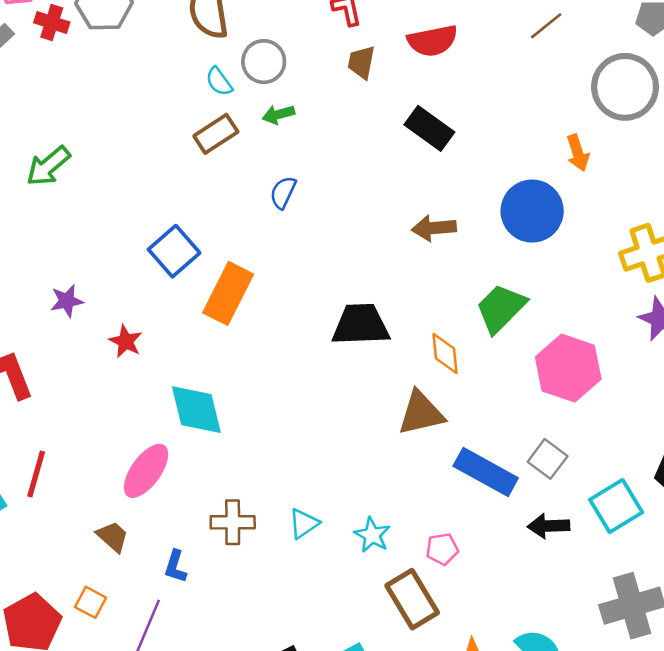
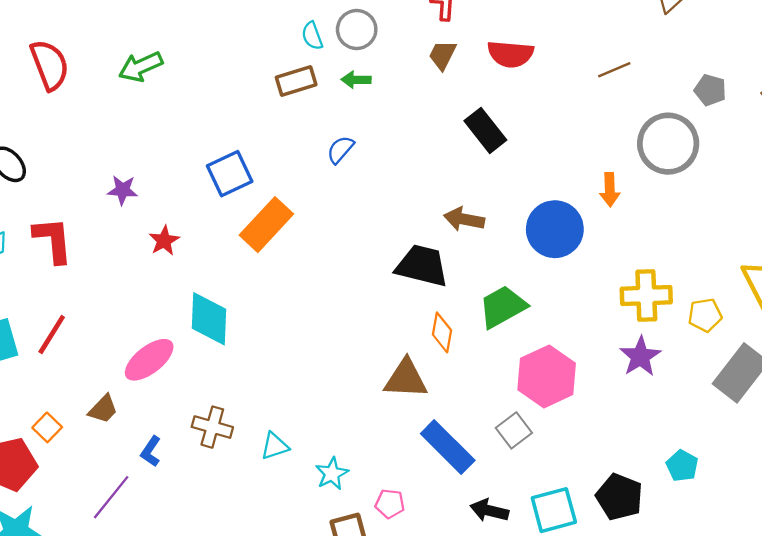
black trapezoid: (361, 325) -> (422, 266), moved
gray square: (548, 459) -> (514, 430), moved
brown trapezoid: (113, 537) -> (103, 409), turned 76
orange square: (91, 602) -> (47, 427), moved

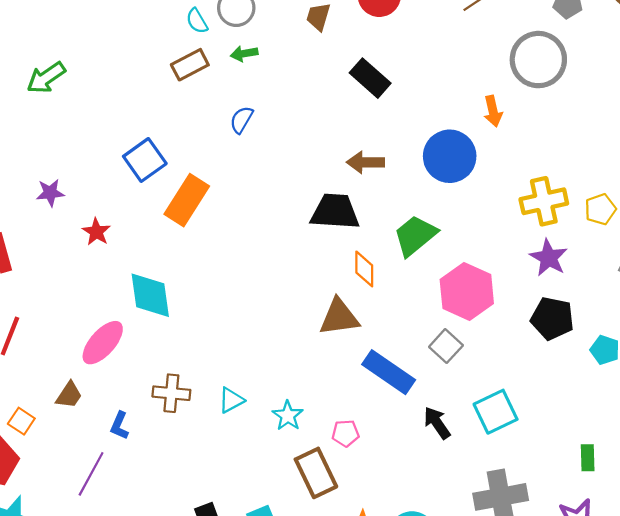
black pentagon: (619, 497) -> (552, 318), moved
black arrow: (489, 510) -> (437, 423), turned 52

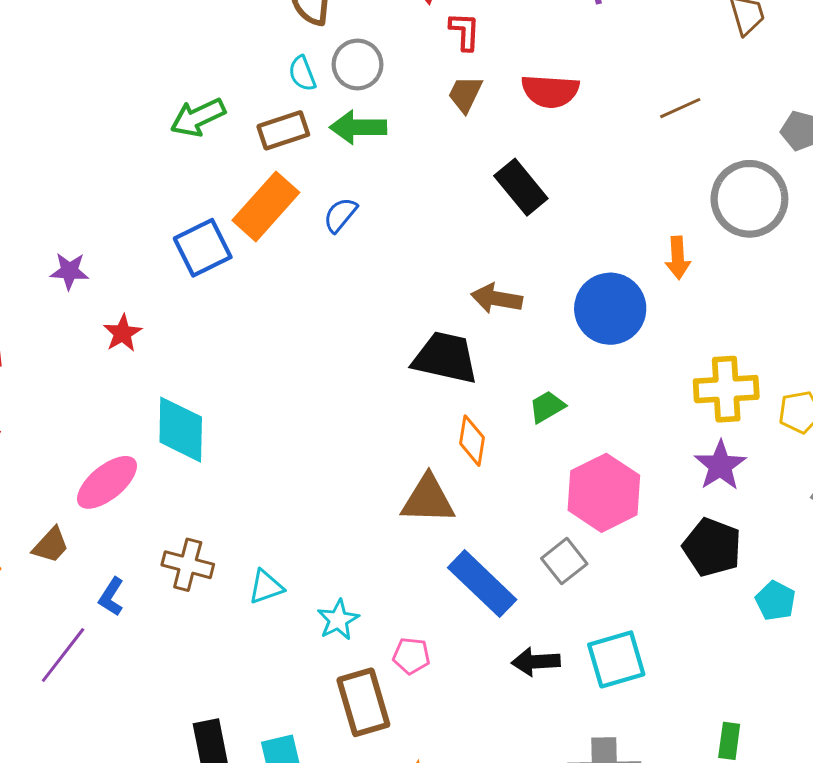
green arrow: (244, 54) -> (358, 127), size x1.5
green arrow: (46, 78) -> (198, 117), moved
orange rectangle: (187, 200) -> (266, 206), moved
green trapezoid: (415, 235) -> (547, 407), size x0.6
black arrow: (437, 423) -> (536, 662), turned -68

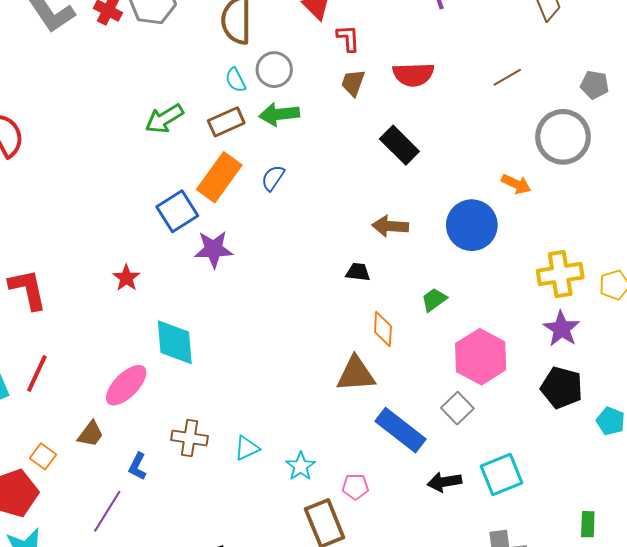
orange arrow: (678, 258) -> (516, 184), turned -56
purple star: (69, 271) -> (214, 249), moved, size x1.4
black trapezoid: (445, 358) -> (358, 272), size x0.5

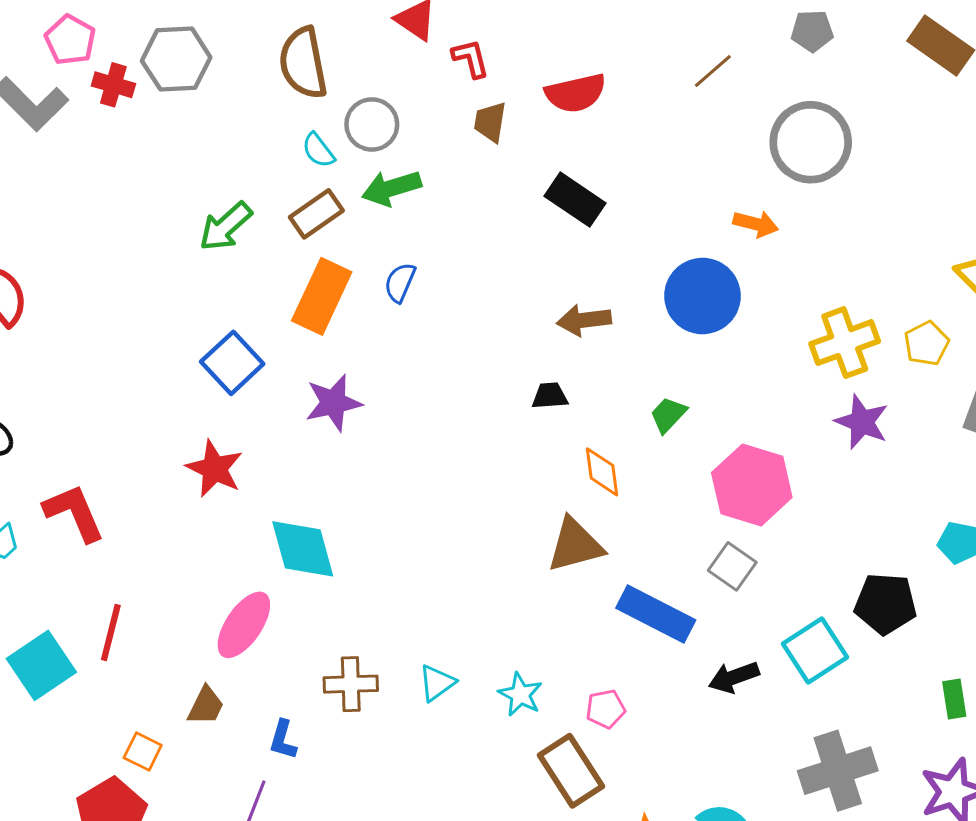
gray pentagon: (595, 85) -> (812, 31), moved
blue square: (177, 211) -> (232, 363), moved
red star: (126, 278) -> (214, 469), size x1.4
black pentagon: (562, 388) -> (886, 604), moved

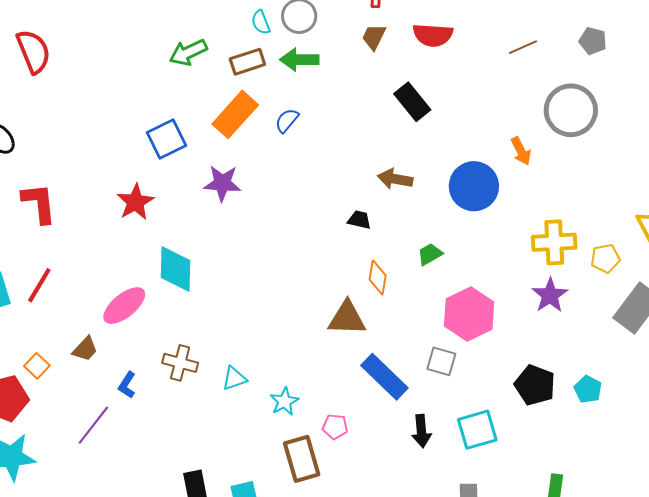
orange arrow: (756, 224) -> (521, 151), turned 32
gray square: (732, 566) -> (441, 361), turned -36
black pentagon: (886, 604) -> (535, 385), moved
black arrow: (734, 677) -> (421, 431), turned -92

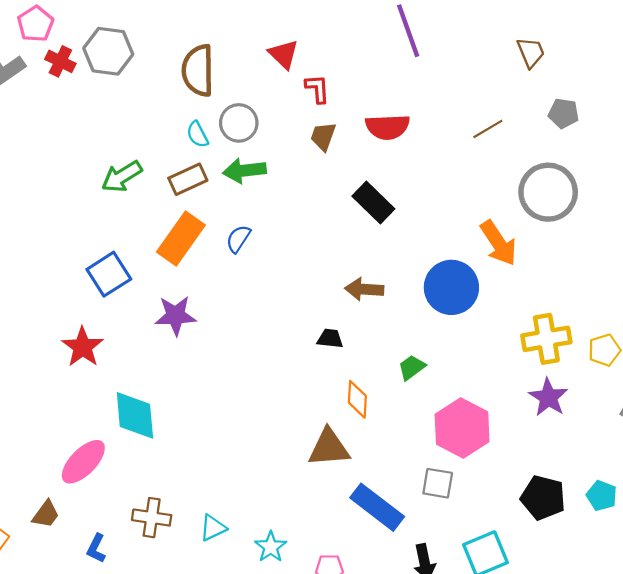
orange arrow: (521, 151) -> (499, 243), size x1.5

